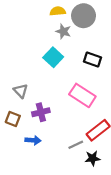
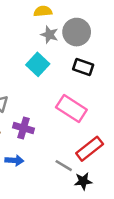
gray circle: (84, 16) -> (77, 32), moved
purple cross: (41, 112) -> (23, 128), turned 30
gray line: (76, 145) -> (64, 166), turned 56

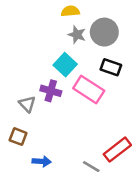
pink rectangle: (71, 109) -> (89, 90), moved
purple cross: (23, 128) -> (51, 91), moved

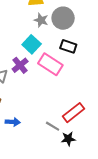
purple cross: (51, 91) -> (20, 65), turned 35

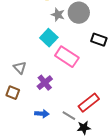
black rectangle: (68, 46) -> (99, 40), moved
purple cross: (20, 65) -> (45, 83), moved
blue arrow: (13, 122) -> (42, 114), moved

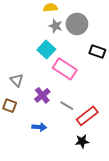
gray line: (69, 116) -> (67, 106), moved

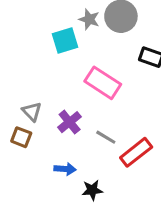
cyan square: (46, 49) -> (65, 40), moved, turned 30
gray triangle: (17, 80) -> (32, 111), moved
black star: (82, 141) -> (92, 190), moved

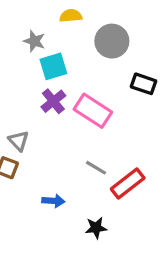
gray star: (89, 19) -> (34, 41), moved
purple cross: (70, 122) -> (53, 101), moved
black star: (92, 190) -> (96, 228), moved

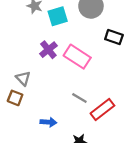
cyan square: (53, 66) -> (58, 16), moved

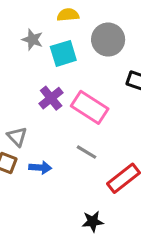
gray line: (79, 98) -> (86, 152), moved
blue arrow: (48, 122) -> (40, 168), moved

